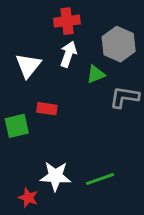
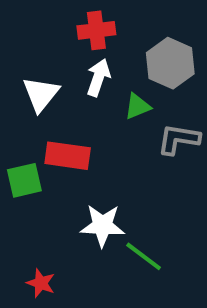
red rectangle: (47, 109) -> (68, 156), size x1.5
white star: (55, 176) -> (102, 226), moved
green line: (100, 179) -> (144, 256), turned 56

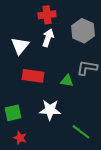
green triangle: (137, 106) -> (67, 81), moved, turned 32
green square: (24, 180) -> (13, 113), moved
green line: (144, 256) -> (81, 132), moved

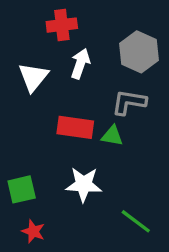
red cross: (47, 15) -> (62, 25), moved
gray L-shape: (87, 68) -> (129, 102), moved
red rectangle: (33, 76) -> (75, 127), moved

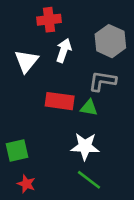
white star: (84, 184) -> (85, 146), moved
green line: (136, 221) -> (89, 180), moved

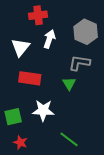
red rectangle: (60, 101) -> (30, 78), moved
green triangle: (89, 108) -> (69, 84), turned 48
white star: (85, 146) -> (43, 110), moved

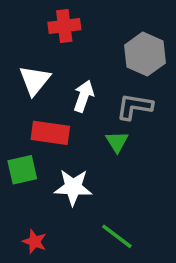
white arrow: (49, 39) -> (84, 96), moved
green square: (13, 117) -> (22, 170), moved

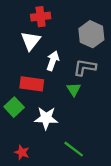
white triangle: (35, 80) -> (31, 41), moved
green square: (22, 170) -> (14, 107), turned -30

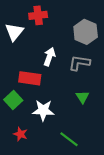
white triangle: (31, 41) -> (14, 32), moved
green triangle: (74, 89) -> (82, 97), moved
red star: (22, 152) -> (21, 134), moved

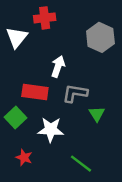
gray L-shape: (79, 63) -> (75, 93), moved

